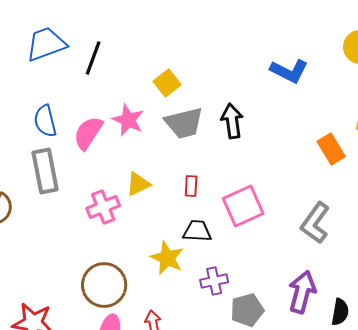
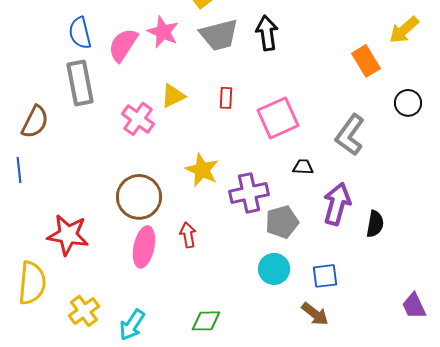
pink cross: (103, 207) -> (138, 119), turned -32
black trapezoid: (197, 231) -> (303, 167), moved, size x0.7
purple cross: (214, 281) -> (249, 193), size x1.4

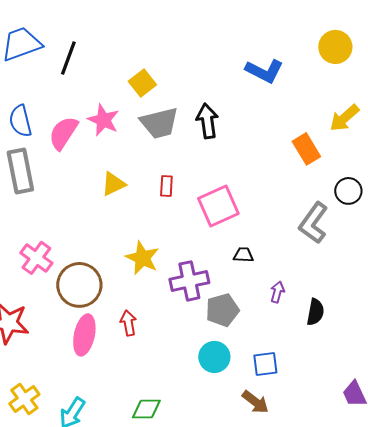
pink cross: (138, 119) -> (36, 258), moved
gray L-shape: (350, 135) -> (313, 223), moved
purple arrow: (337, 204) -> (277, 292), size x0.5

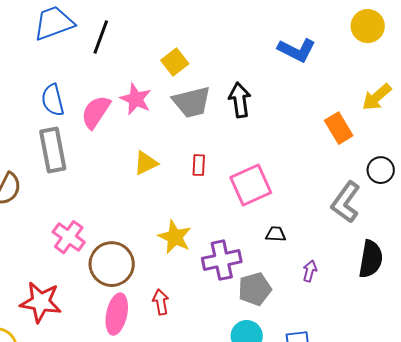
black semicircle: (315, 312) -> (371, 259), moved, size x1.4

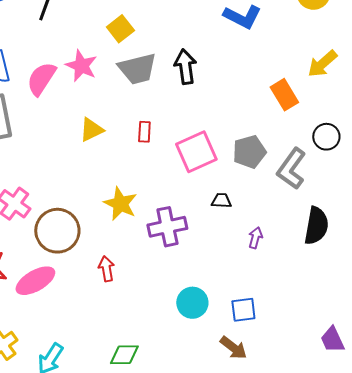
gray pentagon: (255, 289) -> (249, 152), moved
pink ellipse: (117, 314) -> (35, 281), moved, turned 48

